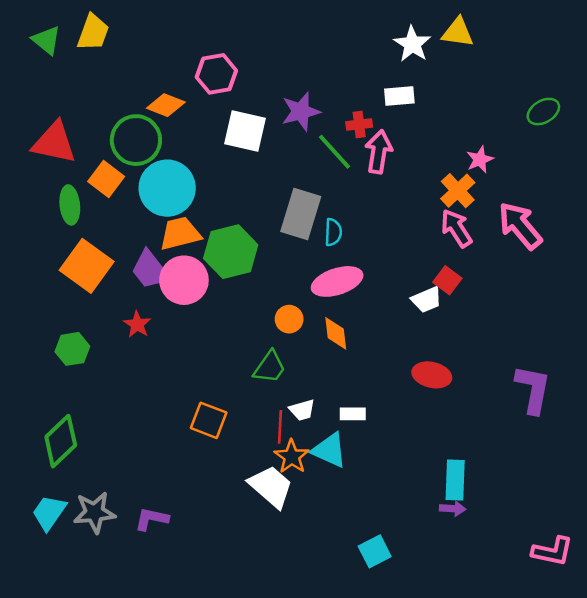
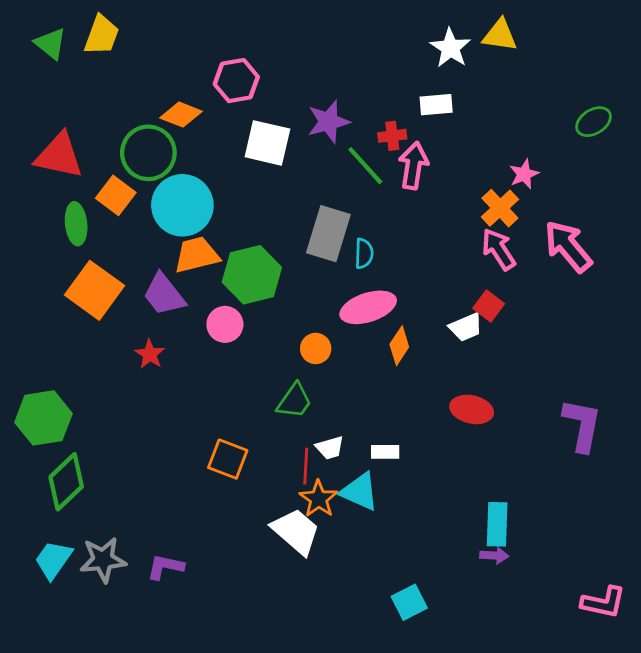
pink circle: (184, 280) -> (225, 324), moved, size x0.7
orange diamond: (336, 333) -> (399, 346), moved, turned 40
green hexagon: (72, 349) -> (43, 418), moved, size x1.5

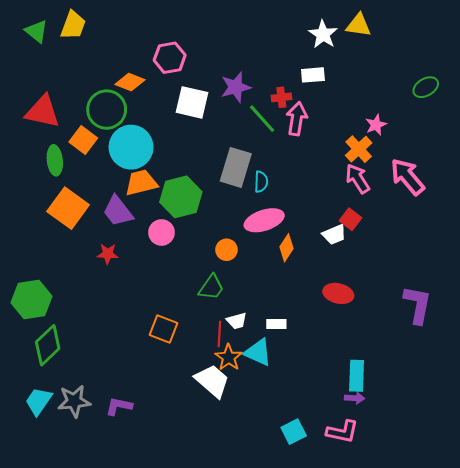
red star: (150, 354) -> (108, 254), turned -30
pink L-shape: (603, 602) -> (342, 432), moved

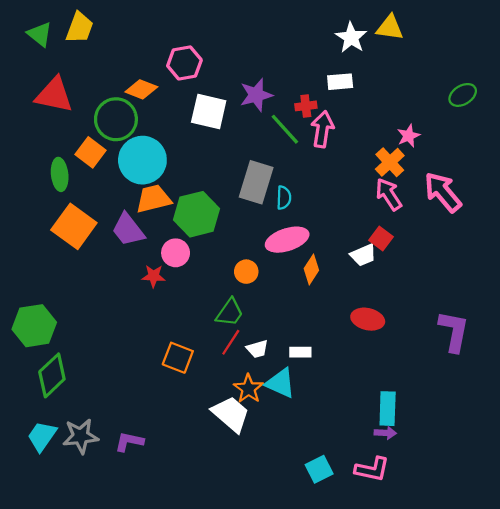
red triangle: (43, 112) -> (54, 95), moved
red star: (108, 254) -> (153, 276), moved
red line: (219, 334) -> (231, 342), moved, turned 30

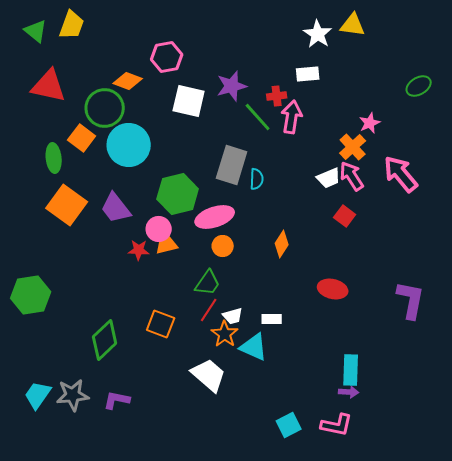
orange trapezoid: (153, 199) -> (167, 245), moved, size x0.7
pink ellipse: (287, 240) -> (215, 217), moved
white trapezoid: (363, 255) -> (329, 178), moved
green diamond: (52, 375) -> (105, 340), moved
orange star: (248, 389) -> (225, 334), moved

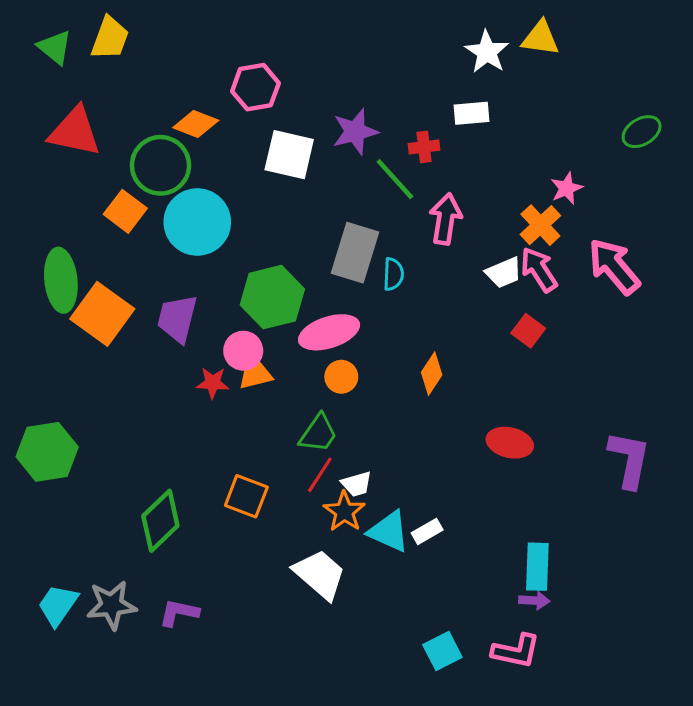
pink arrow: (292, 117) -> (445, 219), moved
green ellipse: (54, 158) -> (61, 280), moved, size x1.4
purple trapezoid: (116, 208) -> (177, 319), turned 52
white rectangle: (272, 319) -> (427, 531), moved, turned -30

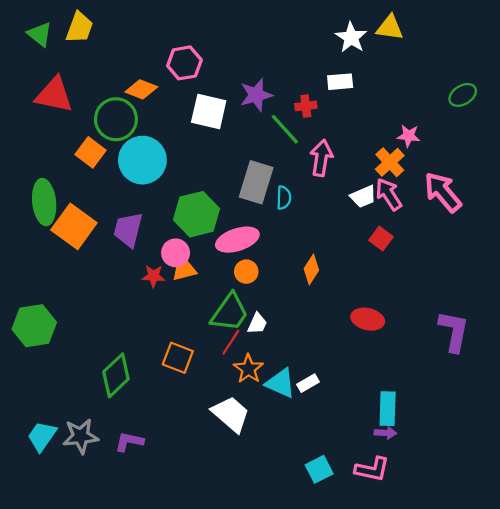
pink star: (566, 188) -> (409, 136), turned 30
green trapezoid: (318, 433) -> (230, 312), size x1.4
white trapezoid: (357, 484) -> (257, 324), moved, turned -50

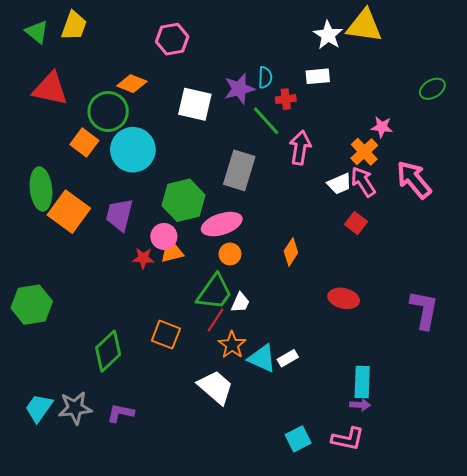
yellow triangle: (390, 28) -> (364, 26), size x1.4
pink hexagon: (184, 63) -> (172, 39), moved
cyan semicircle: (284, 198) -> (265, 77), moved

